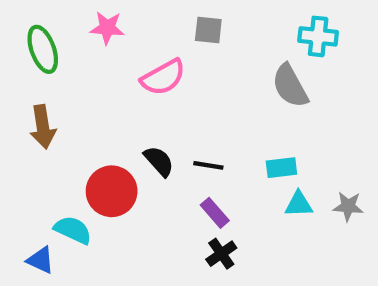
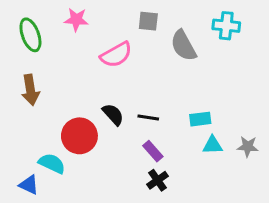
gray semicircle: (290, 86) -> (183, 46), moved

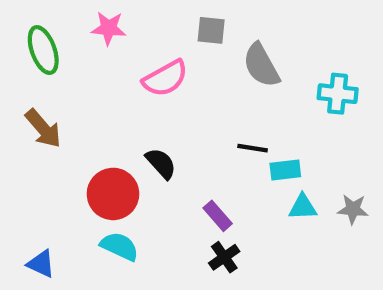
cyan cross: (226, 26) -> (338, 94), moved
brown arrow: (30, 90) -> (43, 129), turned -32
black line: (148, 117) -> (253, 148), moved
cyan semicircle: (52, 163) -> (120, 246), moved

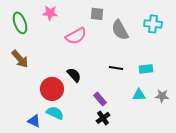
cyan cross: (338, 94) -> (153, 24), moved
cyan rectangle: (285, 170) -> (146, 69), moved
blue triangle: (41, 264) -> (34, 121), moved

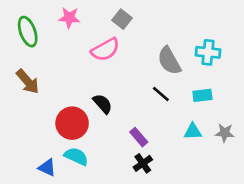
gray square: (97, 14) -> (122, 19), moved, turned 32
cyan cross: (153, 24) -> (208, 52), moved
gray semicircle: (120, 30) -> (169, 61), moved
black line: (116, 68) -> (161, 94), turned 32

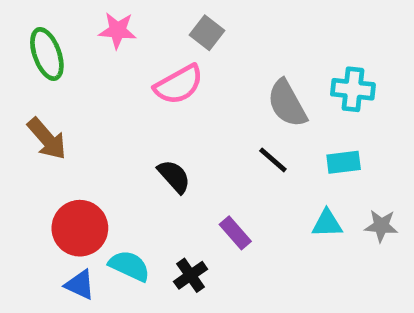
red circle: (72, 123) -> (80, 228), moved
black cross: (143, 163) -> (191, 275), moved

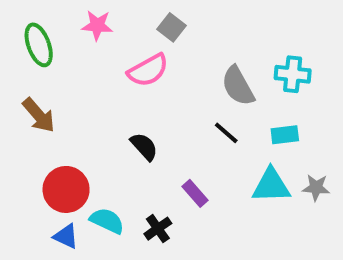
cyan triangle: (327, 223) -> (271, 186), size x1.5

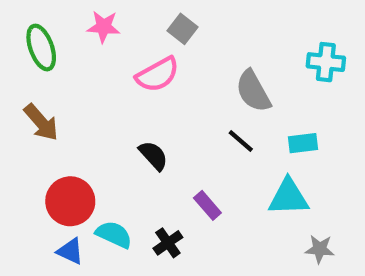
cyan cross: (293, 74) -> (326, 62), moved
gray star: (316, 188) -> (320, 249), moved

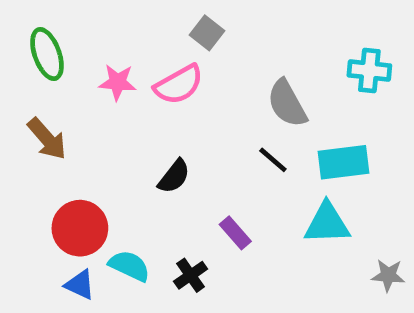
pink star: (104, 27) -> (118, 82), moved
cyan rectangle: (303, 143) -> (343, 162), size x1.5
black semicircle: (153, 156) -> (174, 176), turned 80
gray star: (320, 249) -> (388, 275), moved

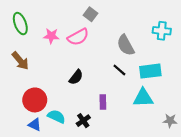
purple rectangle: (235, 233) -> (103, 102), turned 40

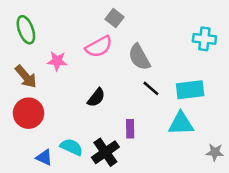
pink star: (51, 36) -> (57, 61), moved
gray semicircle: (126, 45) -> (139, 57), moved
red circle: (35, 100) -> (29, 113), moved
black cross: (83, 121) -> (105, 152), size x1.5

